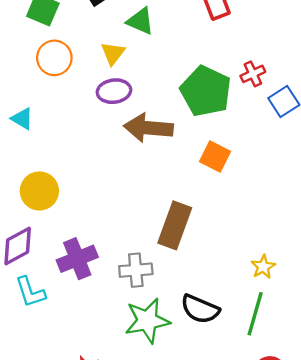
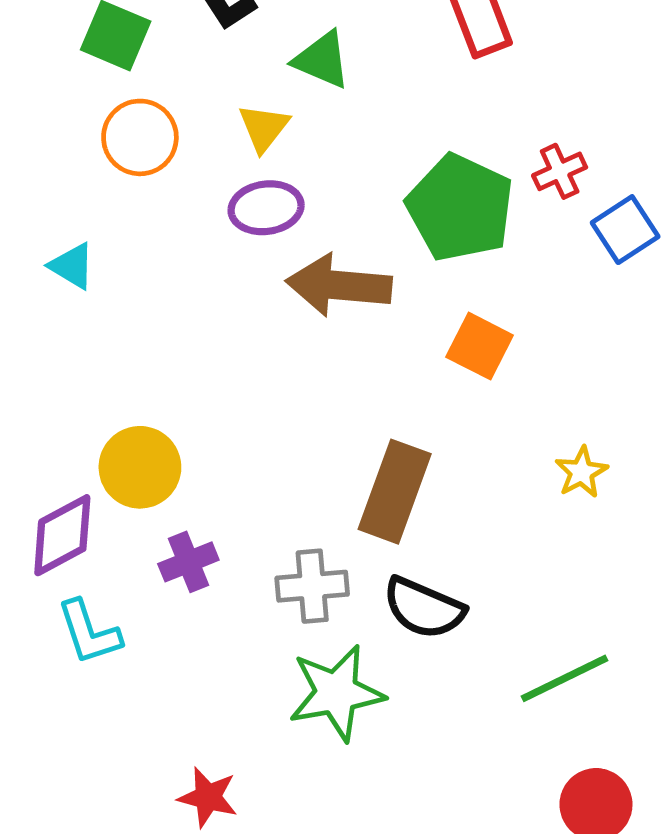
yellow circle: (39, 191) -> (140, 467), moved
purple cross: (77, 259) -> (188, 562), size x0.7
yellow star: (263, 267) -> (581, 472), moved
black semicircle: (200, 309) -> (424, 608), moved
green line: (255, 314) -> (564, 678), turned 48

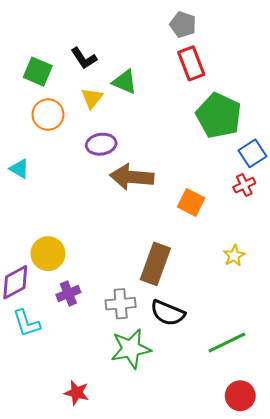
yellow triangle: (264, 128) -> (92, 98), moved
red cross: (560, 171) -> (244, 185), moved
green pentagon: (460, 208) -> (219, 116), moved

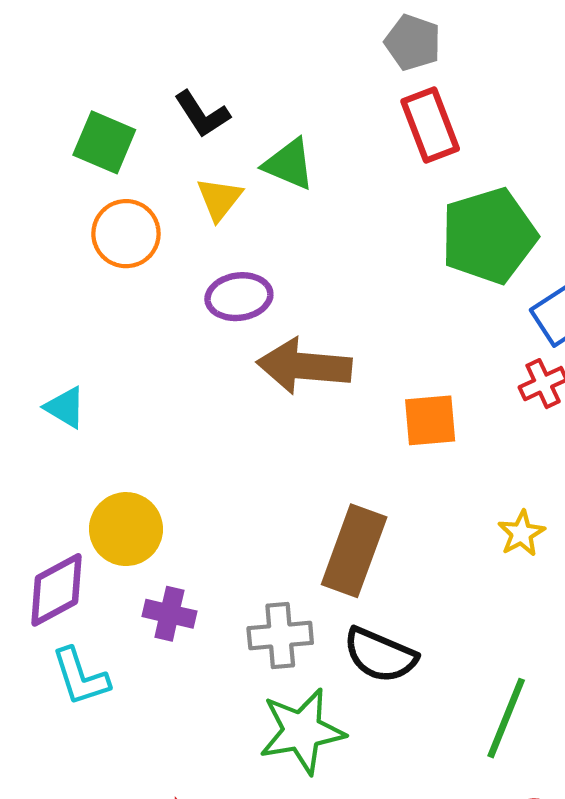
green pentagon: (219, 116) -> (489, 236), turned 30
cyan triangle: (19, 169) -> (65, 407), moved
orange square: (191, 202) -> (430, 420), turned -32
purple cross: (68, 293) -> (169, 614), turned 35
green line: (227, 343) -> (506, 718), turned -42

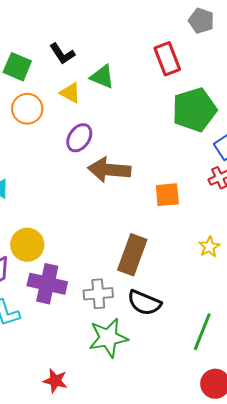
gray pentagon: (413, 42) -> (201, 21), moved
yellow triangle: (219, 199) -> (70, 93), turned -40
purple ellipse: (239, 297) -> (79, 138), turned -48
purple cross: (169, 614) -> (47, 284), size x1.6

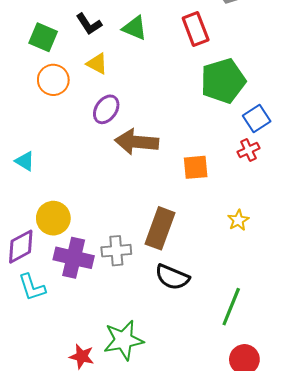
green triangle: (102, 77) -> (135, 28), moved
gray cross: (98, 294) -> (116, 251), moved
green star: (108, 338) -> (123, 340), moved

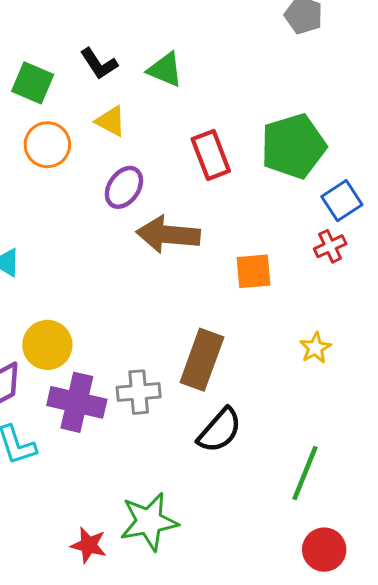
red rectangle: (196, 29) -> (211, 155), moved
black semicircle: (172, 277) -> (220, 430), turned -72

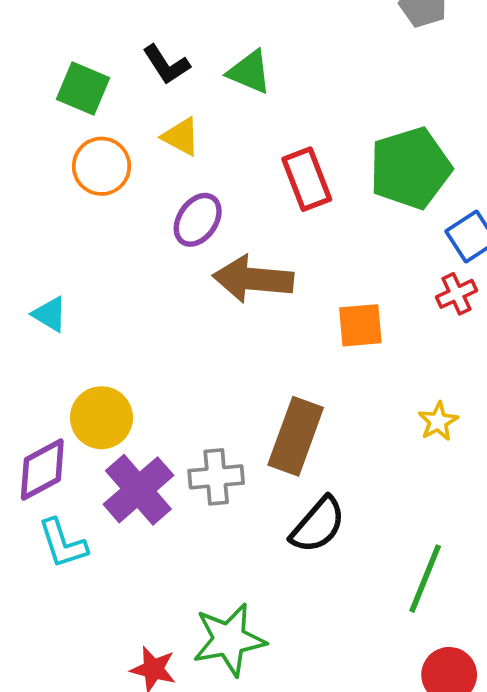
purple cross: (77, 402) -> (138, 490), turned 36

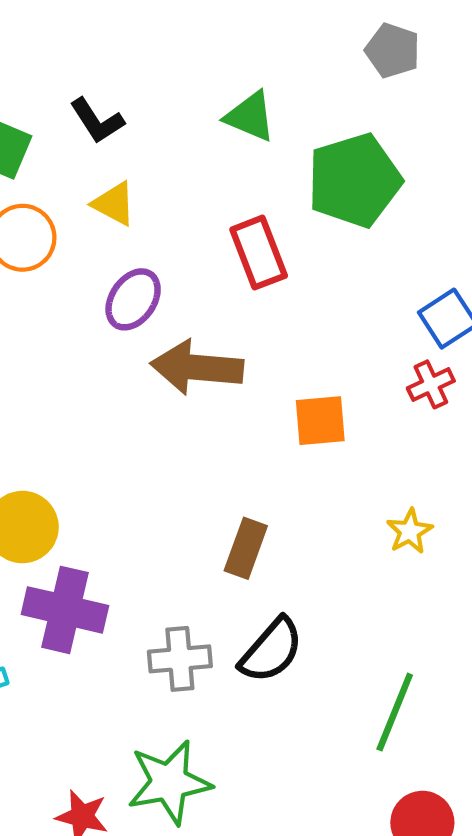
green triangle: (249, 72) -> (250, 116), moved
green pentagon: (410, 168) -> (354, 180), moved
brown rectangle: (296, 436) -> (246, 548), size x0.7
gray cross: (216, 477) -> (180, 659), moved
purple cross: (138, 490) -> (65, 610), turned -36

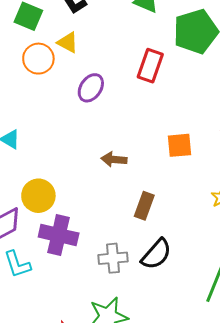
yellow triangle: (114, 204) -> (68, 42), moved
red rectangle: (259, 253) -> (150, 66), turned 40
brown arrow: (197, 367) -> (114, 159), moved, size x0.6

